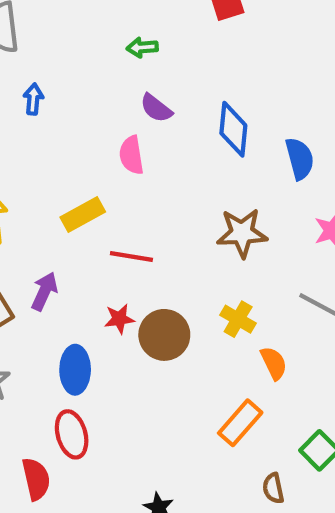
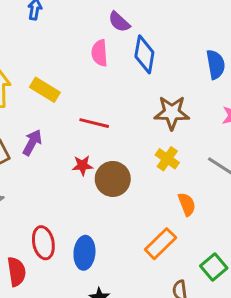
blue diamond: (233, 129) -> (144, 54), moved
yellow rectangle: (83, 214) -> (45, 90), moved, turned 56
yellow cross: (238, 319) -> (167, 159), moved
blue ellipse: (75, 370) -> (84, 253), moved

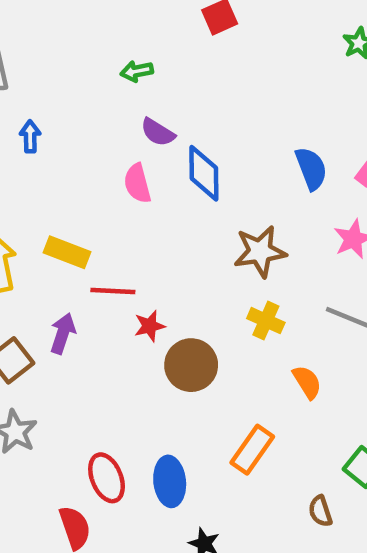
red line: (94, 123) -> (113, 291), moved
red star: (82, 165) -> (150, 326), moved
orange rectangle: (160, 244) -> (252, 450), moved

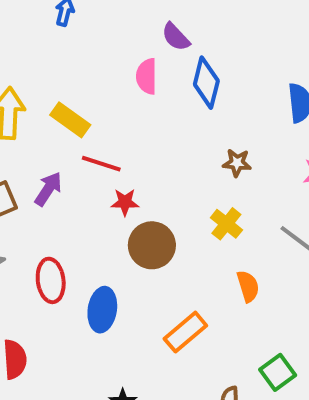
brown star: (260, 251) -> (237, 163), size x0.6
red ellipse: (107, 478) -> (51, 280), moved
blue ellipse: (170, 481) -> (102, 310), moved

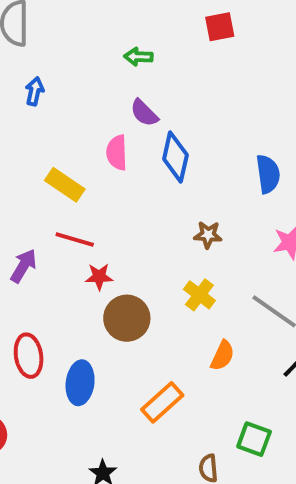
yellow rectangle: (70, 120) -> (65, 185), moved
orange semicircle: (248, 286) -> (222, 356), turned 44
green square: (278, 372) -> (254, 439), turned -32

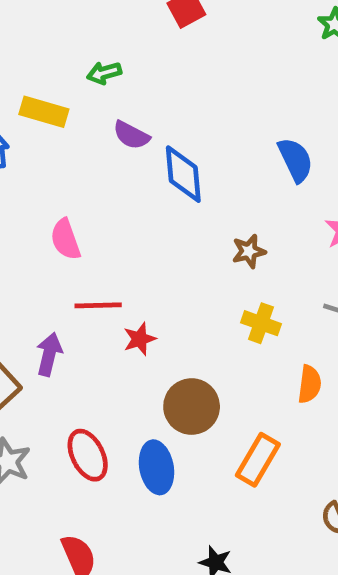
pink semicircle: (117, 153) -> (65, 239), moved
yellow rectangle: (65, 185) -> (44, 112), moved
brown circle: (127, 318) -> (192, 407), moved

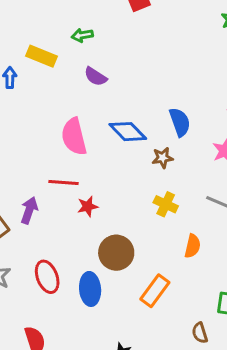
blue semicircle: (295, 160) -> (180, 122), moved
blue diamond: (183, 174) -> (128, 132), moved, turned -45
pink semicircle: (65, 239) -> (74, 137), moved, size x1.4

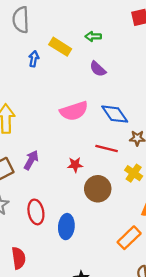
pink semicircle: (74, 137) -> (74, 111), turned -104
red line: (63, 182) -> (107, 149), moved
brown circle: (116, 253) -> (98, 189), moved
orange rectangle: (155, 291) -> (129, 238), moved

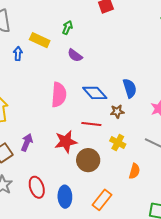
green arrow: (93, 36) -> (67, 28), turned 120
pink semicircle: (74, 111) -> (59, 95), turned -60
red star: (75, 165) -> (66, 142), size x1.6
orange rectangle: (129, 238) -> (102, 200), moved

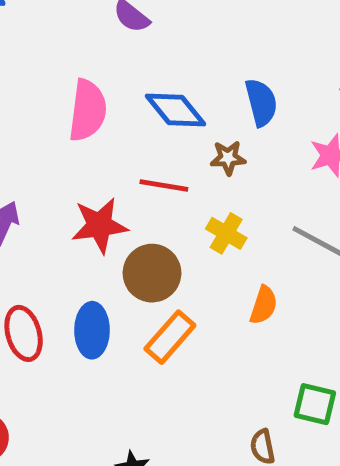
blue ellipse: (65, 197) -> (92, 330), moved
orange rectangle: (102, 200) -> (170, 337), moved

